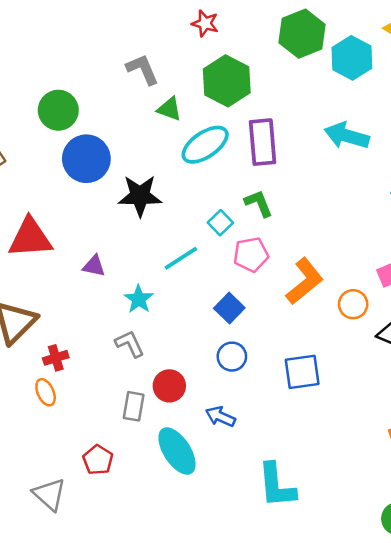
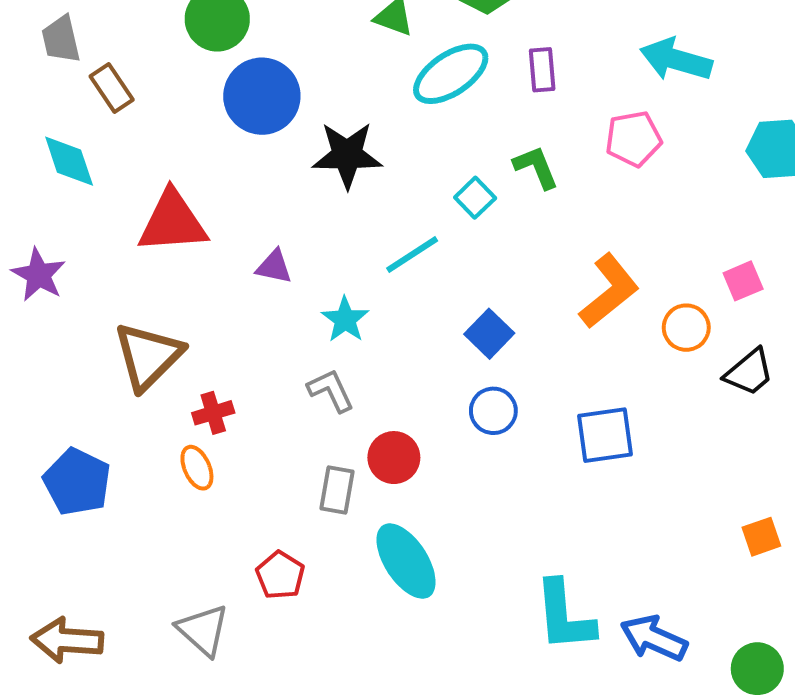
purple rectangle: (263, 142) -> (542, 70), size x0.6
pink pentagon: (251, 254) -> (633, 139), moved
blue arrow: (220, 417) -> (654, 638), moved, size x1.4

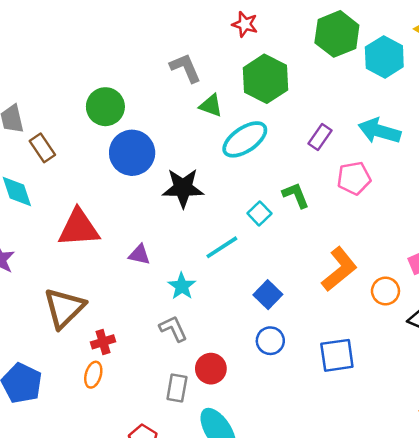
purple rectangle: (542, 70) -> (320, 137), moved, turned 40
orange ellipse: (197, 468) -> (93, 375), turned 40

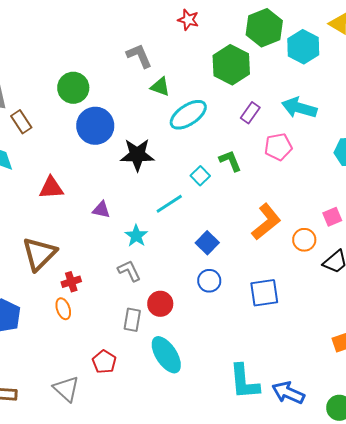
green hexagon: (265, 79) -> (231, 65), moved
red triangle: (79, 228) -> (51, 188), size x0.7
orange ellipse: (93, 375) -> (63, 309), turned -35

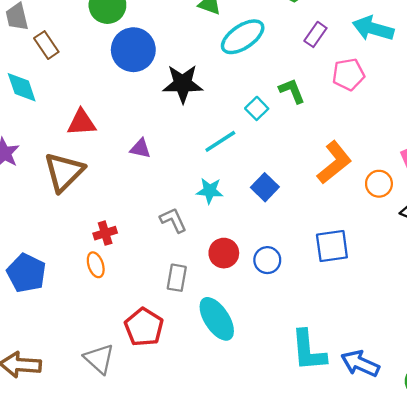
cyan star: (136, 236) -> (210, 191), moved, turned -30
brown triangle: (39, 254) -> (64, 172), moved
blue circle: (209, 281) -> (267, 260), moved
red circle: (160, 304) -> (224, 253), moved
red pentagon: (104, 362) -> (144, 327), size x1.4

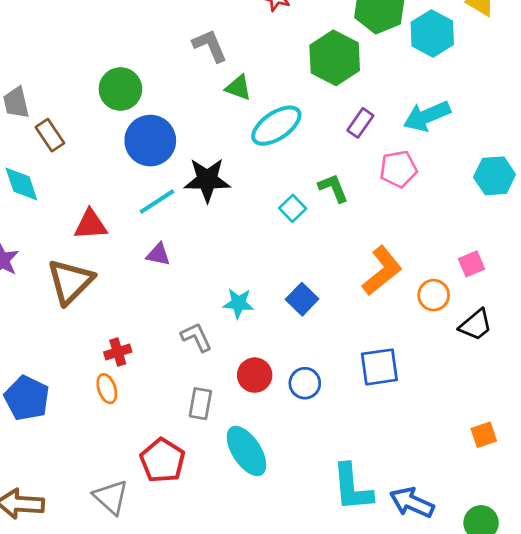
cyan arrow: (373, 29) -> (427, 116), turned -39
cyan line: (220, 141) -> (157, 202), moved

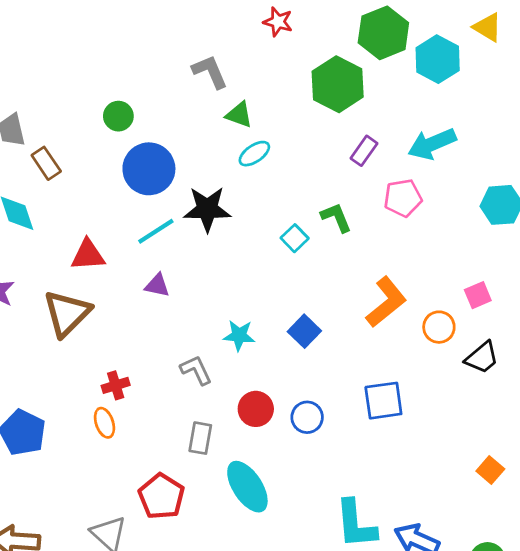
green circle: (120, 89) -> (118, 116), size x0.7
cyan ellipse: (276, 126) -> (254, 154), moved, size x0.6
orange square: (484, 435) -> (490, 470), turned -30

